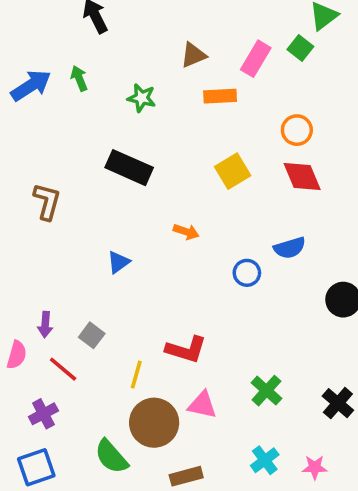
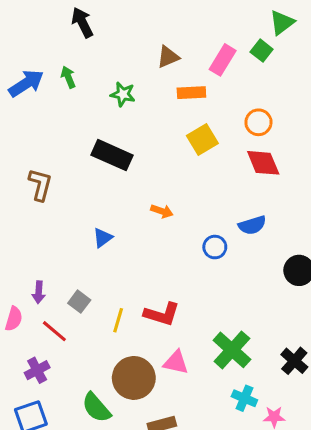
yellow square: (233, 171) -> (202, 139), moved
yellow line: (136, 375) -> (118, 320), moved
green cross: (267, 391) -> (232, 350), size x1.4
cyan cross: (265, 460) -> (244, 398), moved, turned -30

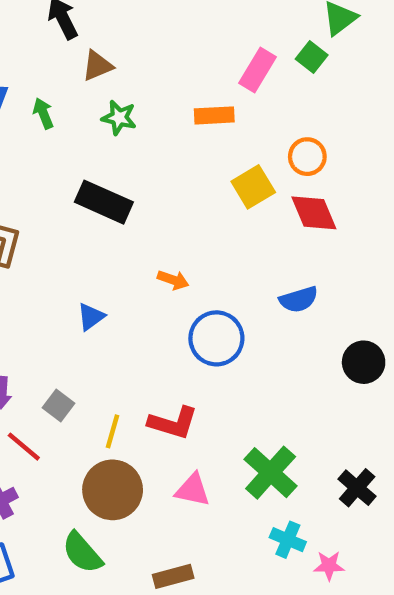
brown triangle: (168, 57) -> (97, 66), moved
green arrow: (68, 77) -> (43, 113), moved
yellow square: (202, 139) -> (253, 187), moved
blue circle: (215, 247) -> (216, 338), moved, size x1.6
brown circle: (134, 378) -> (113, 490), moved

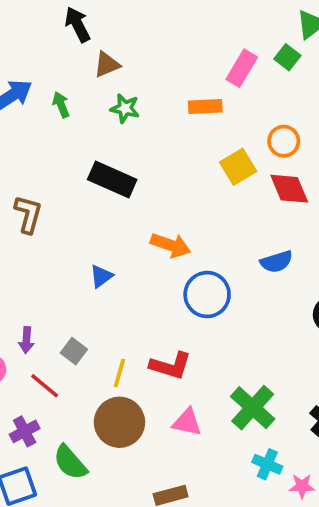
orange arrow: (173, 280) -> (171, 245), size x1.5
green semicircle: (82, 553) -> (70, 462), moved

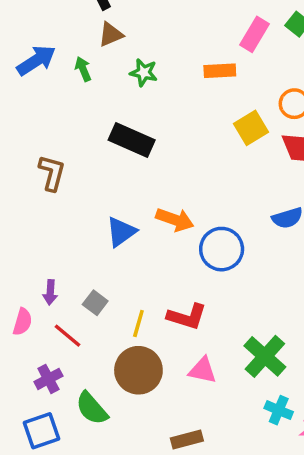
brown triangle: (107, 65) -> (111, 34), moved
orange arrow: (171, 245) -> (175, 220), moved
blue triangle: (101, 276) -> (121, 232), size x1.4

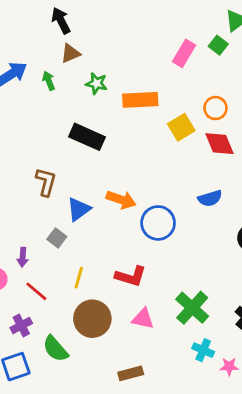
orange rectangle: (220, 71) -> (140, 100), moved, size x1.4
brown L-shape: (52, 173) -> (46, 182), moved
gray square: (95, 303) -> (57, 238), moved
yellow line: (138, 324) -> (79, 278), moved

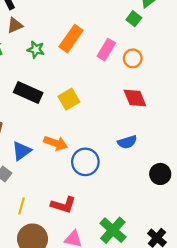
pink rectangle: (184, 53) -> (106, 50), moved
orange rectangle: (140, 100) -> (71, 39), moved, turned -52
orange circle: (215, 108) -> (133, 58), moved
yellow square: (181, 127) -> (69, 99), moved

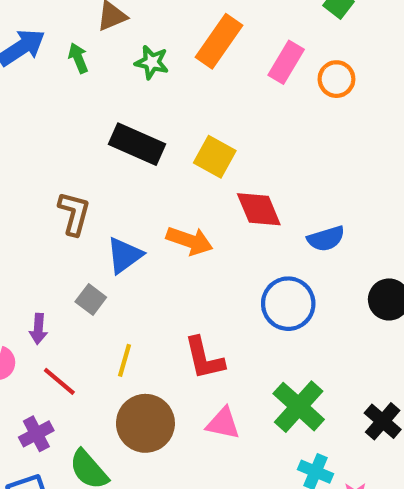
red diamond: (135, 98) -> (259, 209), moved
yellow square: (69, 99) -> (215, 157), turned -30
blue circle: (85, 162) -> (288, 304), moved
red L-shape: (63, 205) -> (204, 358), turned 60

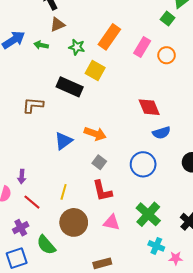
green arrow: (78, 58) -> (41, 45), turned -56
yellow square: (215, 157) -> (95, 71), moved
red diamond: (259, 209) -> (149, 107), moved
brown L-shape: (74, 213) -> (33, 105), moved, turned -100
gray square: (91, 299) -> (99, 162), moved

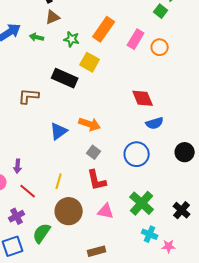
green semicircle: (46, 245) -> (42, 233), turned 75

